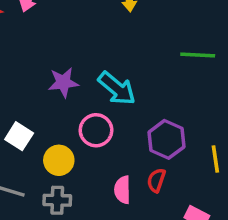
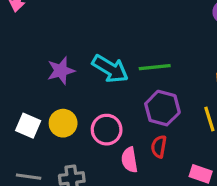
green line: (198, 55) -> (155, 67), moved
pink circle: (96, 130) -> (107, 130), moved
yellow circle: (59, 160) -> (63, 123), moved

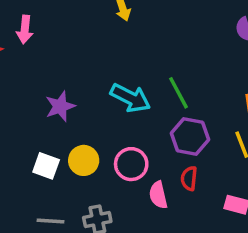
green line: (155, 67) -> (178, 93), turned 72
purple star: (61, 71) -> (60, 106), moved

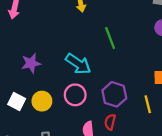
green line: (178, 93) -> (110, 38), moved
pink circle: (131, 164) -> (75, 95), moved

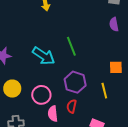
green line: (110, 38) -> (71, 46), moved
pink circle: (75, 95) -> (41, 95), moved

